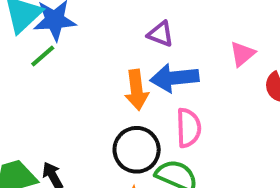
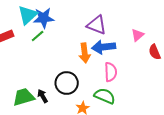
purple triangle: (161, 34) -> (97, 25), size x1.5
black circle: (137, 150) -> (67, 83), moved

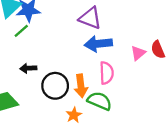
pink triangle: (138, 35) -> (138, 53), moved
orange arrow: (85, 53) -> (81, 86), moved
black arrow: (43, 96) -> (28, 68), moved, turned -64

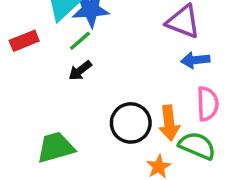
blue arrow: (98, 44) -> (195, 60), size x0.7
black arrow: (28, 68) -> (80, 71), moved, turned -35

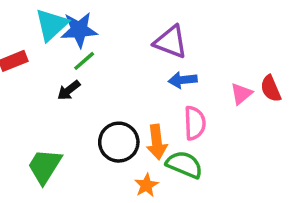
green line: (80, 41) -> (84, 61), moved
green trapezoid: (56, 147) -> (45, 166), turned -42

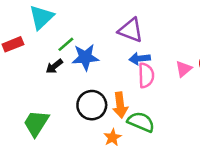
blue star: (79, 30) -> (85, 57), moved
pink semicircle: (195, 123) -> (146, 75), moved

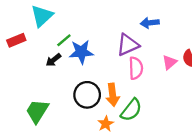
purple triangle: (131, 30) -> (128, 45), moved, turned -45
blue arrow: (140, 59) -> (150, 23), moved
green semicircle: (141, 122) -> (131, 110), turned 105

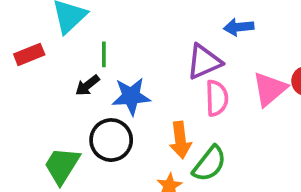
green line: (64, 40) -> (104, 54), turned -49
blue star: (81, 52) -> (131, 96), moved
pink triangle: (170, 62) -> (270, 89), size x1.5
black circle: (87, 95) -> (111, 140), moved

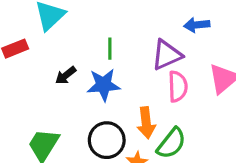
green line: (104, 54) -> (110, 49), moved
black circle: (111, 140) -> (107, 140), moved

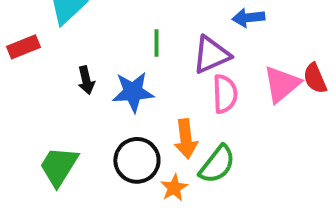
green line: (110, 49) -> (157, 43), moved
black arrow: (66, 75) -> (86, 80), turned -65

